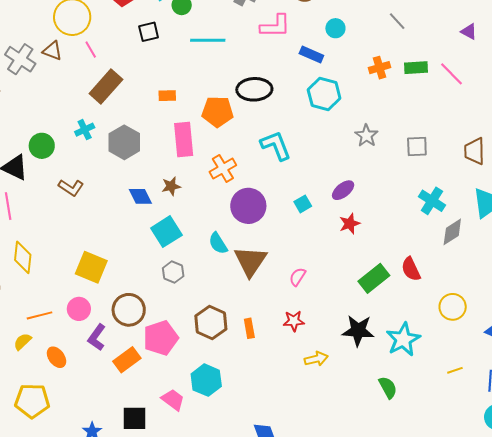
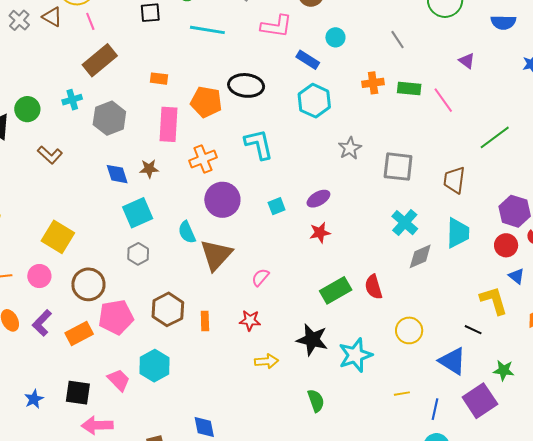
gray cross: (20, 59) -> (19, 20), size x0.7
gray square: (417, 147) -> (398, 167), size x1.4
purple L-shape: (97, 337) -> (42, 323), moved
green semicircle: (388, 388) -> (316, 401), moved

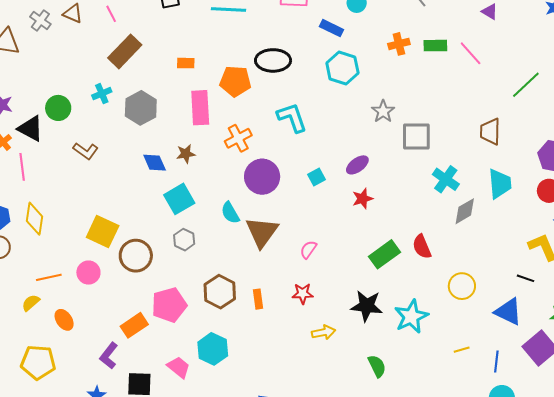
gray square: (398, 167) -> (416, 137), moved
brown circle: (88, 284) -> (136, 256), moved
purple L-shape: (42, 323) -> (109, 356), moved

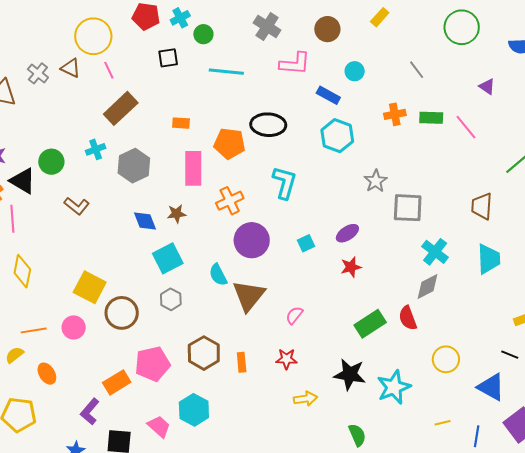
cyan L-shape: (292, 118) -> (285, 183), turned 32
gray diamond: (465, 211) -> (428, 286), moved

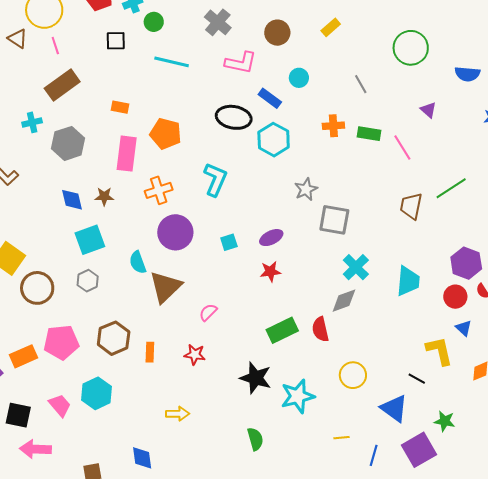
black ellipse: (268, 125) -> (234, 117), moved
brown trapezoid: (482, 206) -> (411, 206), moved
yellow arrow: (305, 399) -> (178, 414), moved

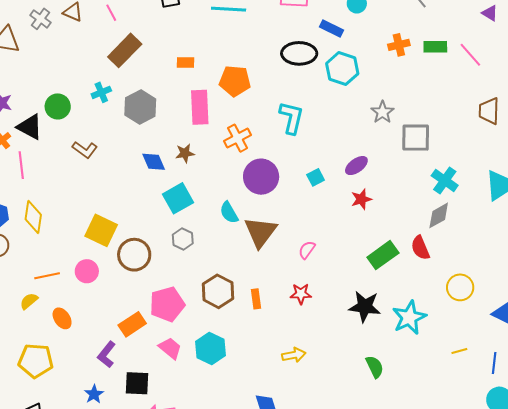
pink trapezoid: (60, 405) -> (170, 348), moved

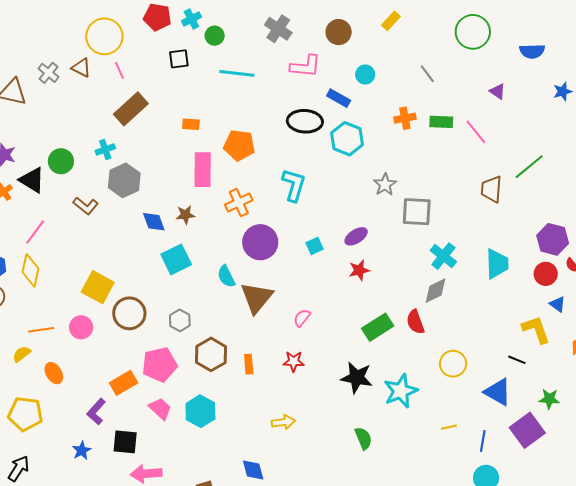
gray hexagon: (140, 107) -> (124, 180), moved
pink line: (21, 165) -> (35, 232), moved, turned 40
gray hexagon: (183, 239) -> (180, 320), moved

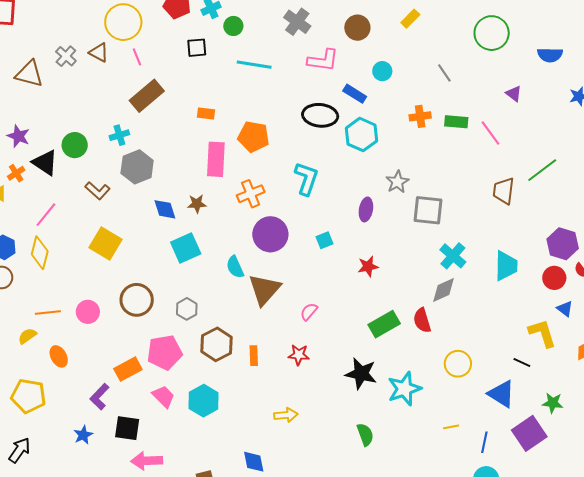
purple ellipse: (356, 236) -> (366, 209), moved, turned -50
yellow square: (98, 287) -> (106, 243), moved

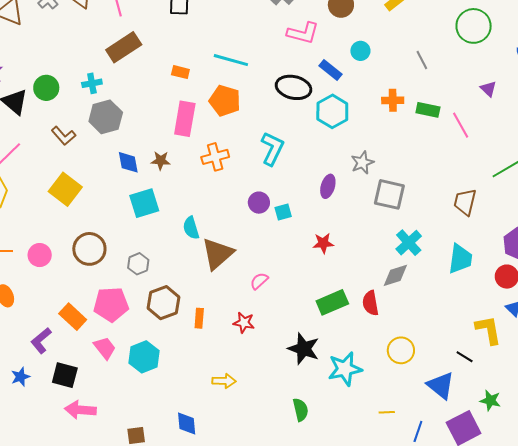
cyan line: (254, 65) -> (231, 60), moved
brown trapezoid: (504, 191) -> (465, 202), moved
purple circle: (270, 234) -> (259, 203), moved, size x0.6
orange rectangle: (128, 369) -> (73, 317), turned 64

